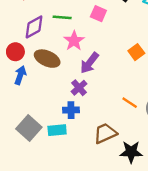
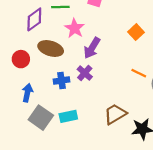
red circle: (15, 52) -> (21, 59), moved
blue arrow: (20, 75) -> (27, 93), moved
orange line: (130, 103) -> (139, 73), moved
blue cross: (71, 110) -> (61, 80), moved

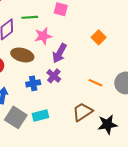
pink star: (75, 28) -> (43, 36), turned 30
orange line: (139, 73) -> (95, 83), moved

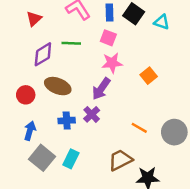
pink star: (43, 36) -> (112, 63), moved
cyan rectangle: (40, 116) -> (71, 159), turned -56

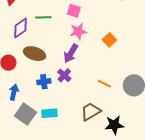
cyan rectangle: (71, 159) -> (49, 113), turned 63

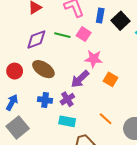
pink square: (74, 11) -> (84, 34), moved
orange square: (109, 40) -> (111, 79), moved, turned -32
cyan rectangle: (49, 113) -> (67, 121), moved

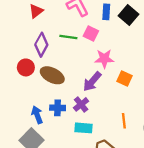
purple diamond: (36, 40) -> (41, 45), turned -35
red circle: (15, 71) -> (26, 67), moved
blue arrow: (12, 102) -> (37, 115), moved, turned -42
orange line: (106, 119) -> (124, 121), turned 48

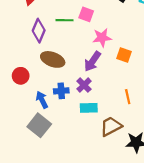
red circle: (26, 67) -> (21, 76), moved

